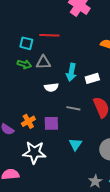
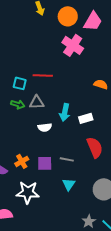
gray line: (73, 108) -> (67, 159), moved

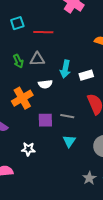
cyan square: (20, 83) -> (17, 23), moved, turned -32
green arrow: (18, 104) -> (18, 61), turned 48
orange cross: (22, 161) -> (22, 98), moved, size x1.5
white star: (28, 192) -> (28, 149), size x0.6

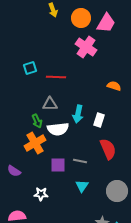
green arrow: (18, 61) -> (37, 121), moved
white rectangle: (86, 75) -> (99, 120), turned -56
white semicircle: (45, 84) -> (58, 129), size x1.5

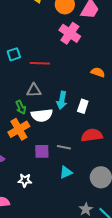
red semicircle: (108, 149) -> (92, 135), turned -75
cyan triangle: (82, 186) -> (66, 172), turned 32

